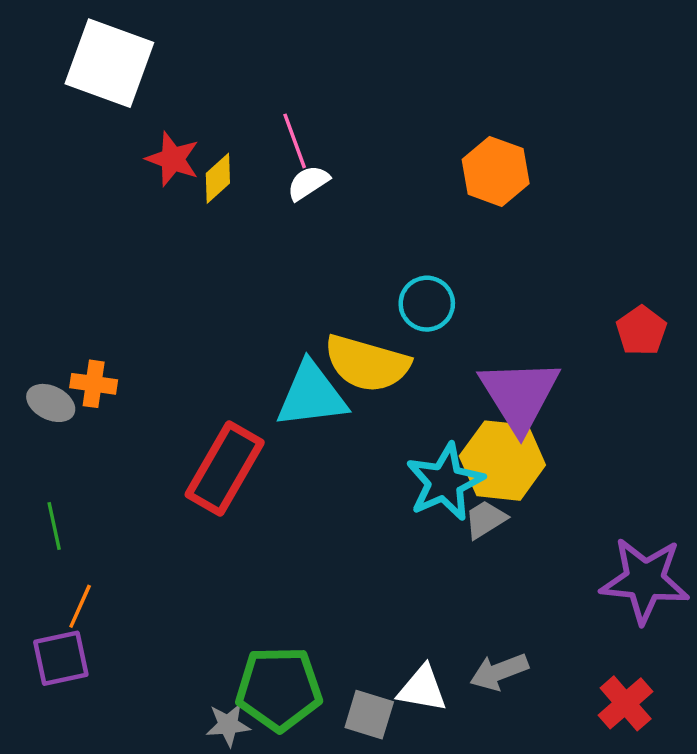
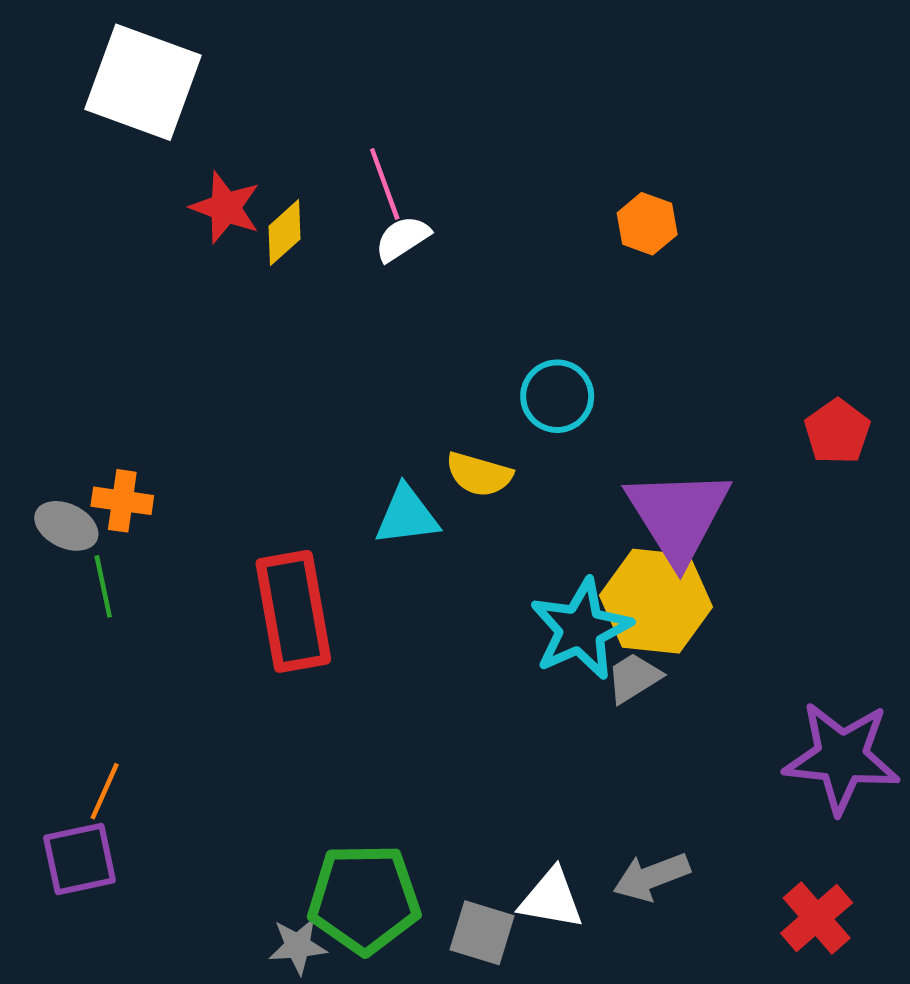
orange hexagon: (496, 171) -> (647, 224), size x0.7
yellow semicircle: (367, 363) -> (479, 474), size x0.6
cyan triangle: (312, 395) -> (407, 516), size x0.7
red rectangle: (225, 468) -> (293, 611), turned -40
green line: (54, 526) -> (103, 586), moved

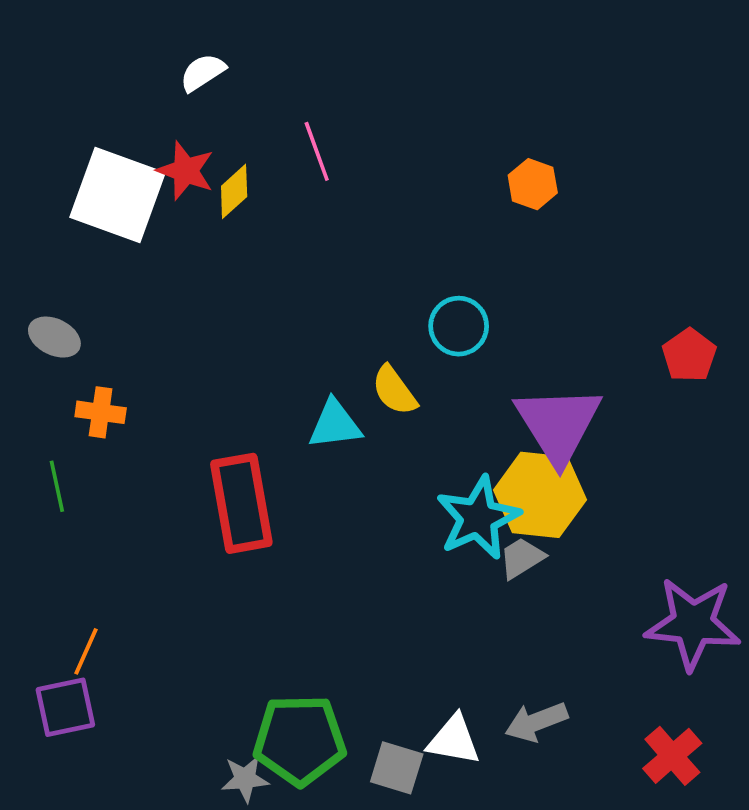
white square: (143, 82) -> (118, 195), moved
white semicircle: (402, 238) -> (203, 72), moved
yellow semicircle: (479, 474) -> (394, 390), turned 38
gray ellipse: (66, 526) -> (54, 337), moved
green line: (103, 586) -> (57, 486), moved

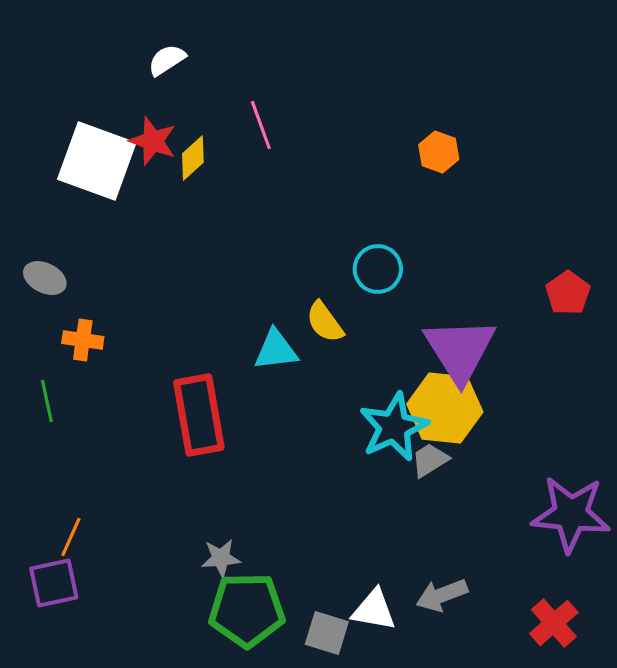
gray star: (245, 779) -> (221, 558), moved

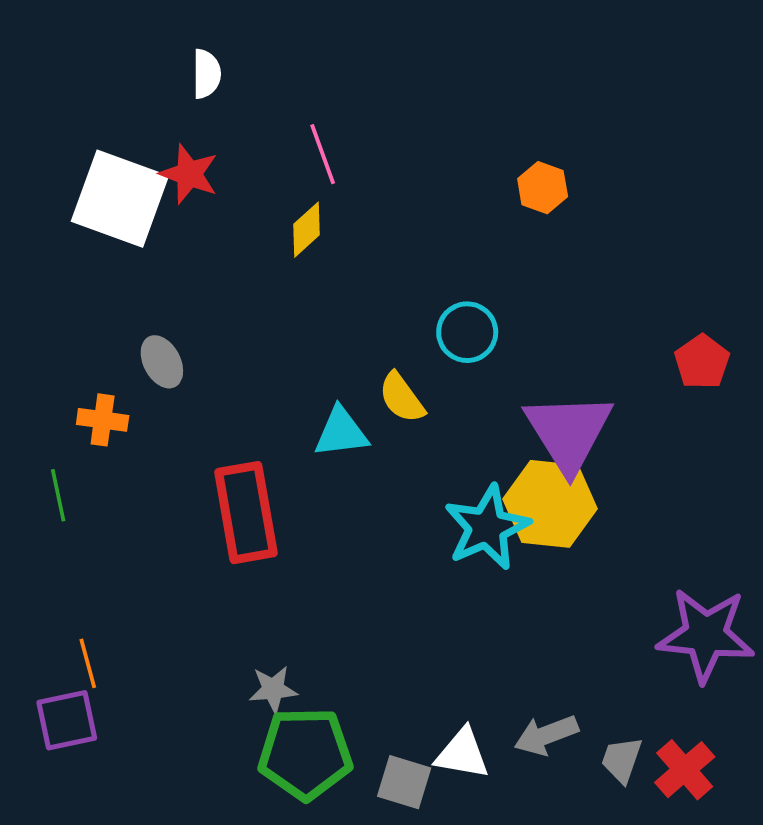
white semicircle: (167, 60) -> (206, 74), turned 123
yellow diamond: (193, 158) -> (307, 230), moved
gray ellipse: (45, 278) -> (162, 362), moved, turned 36
gray trapezoid: (430, 460) -> (622, 760), moved, turned -39
orange line: (71, 537) -> (88, 663), turned -39

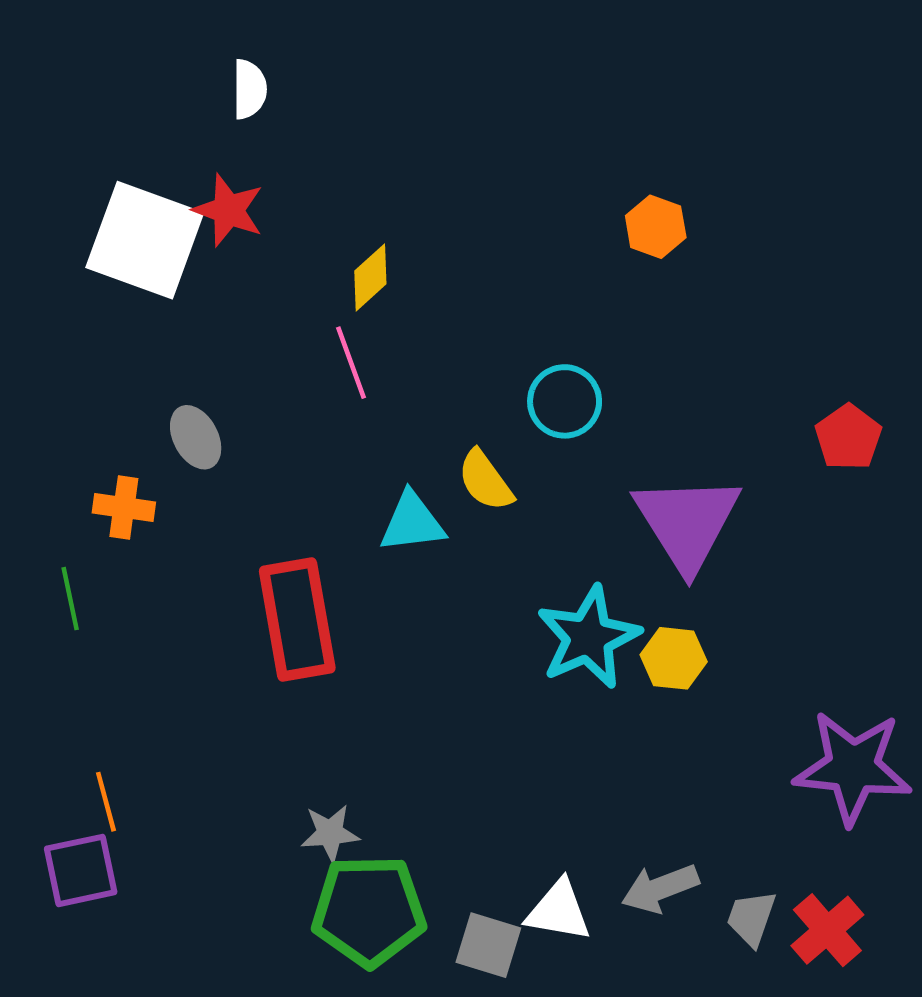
pink line: (323, 154) -> (351, 363), moved
yellow hexagon: (550, 504) -> (674, 658), moved, size x0.6

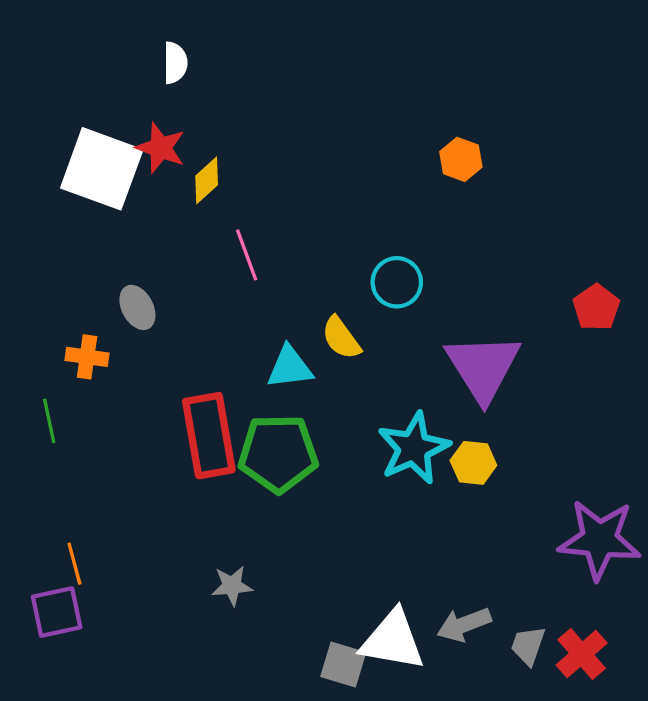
yellow diamond: (370, 277) -> (207, 180), moved
green pentagon: (369, 911) -> (278, 453), moved
white triangle: (559, 911) -> (393, 640), size x1.4

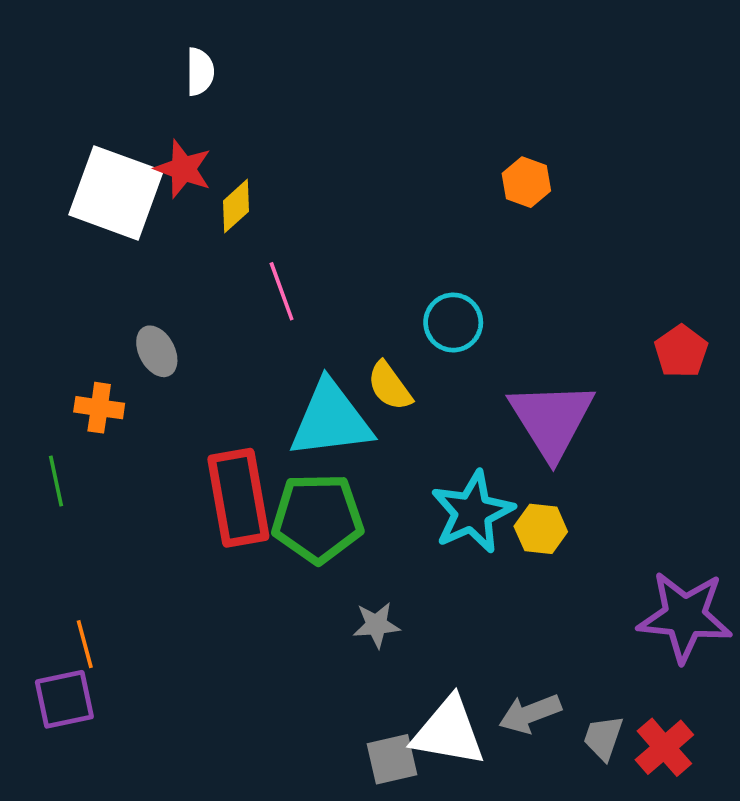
cyan triangle: (290, 367) -> (331, 420), size x1.6
gray star: (232, 586) -> (376, 625), moved
gray square: (343, 664) -> (392, 759), turned -30

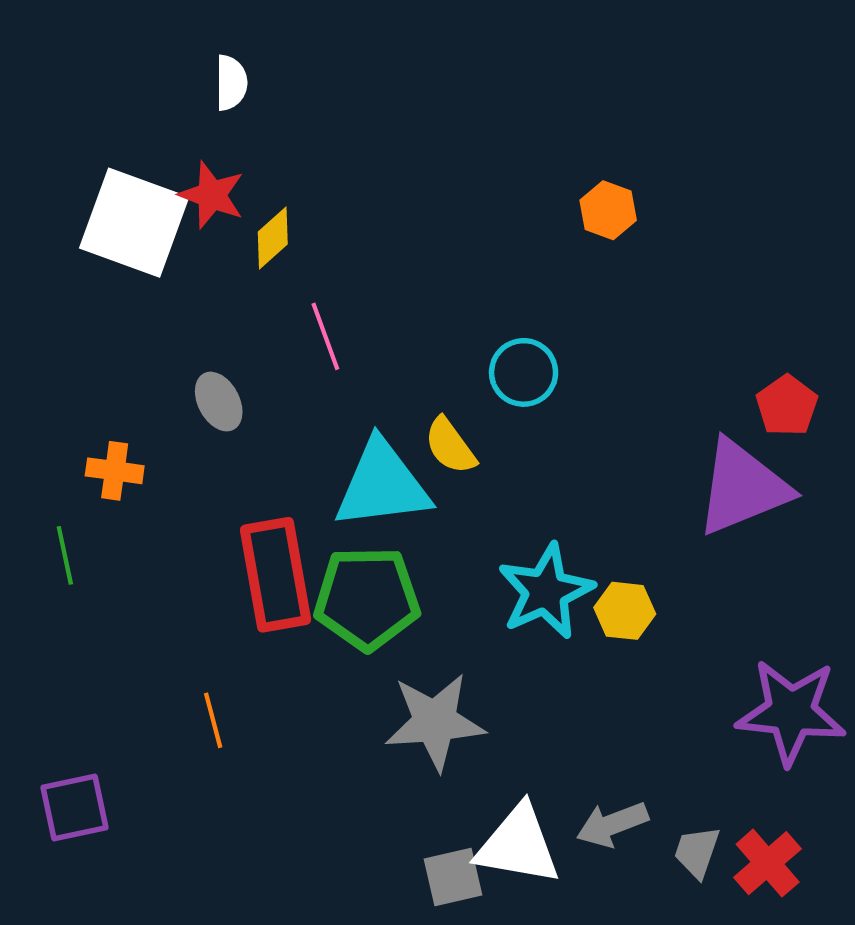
gray ellipse: (157, 351) -> (219, 402), moved
purple triangle: (552, 420) -> (743, 487), moved, turned 40
gray star: (376, 625) -> (435, 722), size x1.8
orange line: (85, 644) -> (213, 720), moved

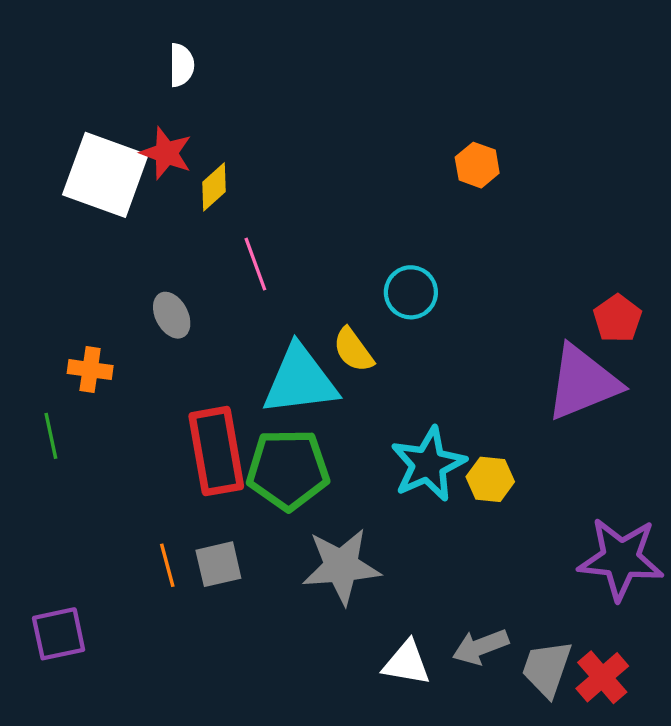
white triangle: (518, 845) -> (407, 663), size x0.7
gray trapezoid: (697, 852) -> (547, 669), size x1.4
gray square: (453, 877) -> (218, 564), moved

